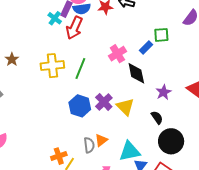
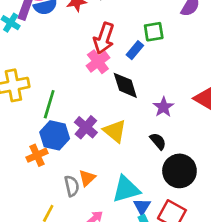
red arrow: (74, 28) -> (104, 38), moved
green line: (80, 68) -> (49, 104), moved
orange cross: (59, 156) -> (37, 155), moved

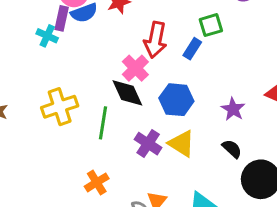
pink cross: (98, 62) -> (135, 68), moved
black diamond: (125, 85) -> (127, 93), moved
blue hexagon: (55, 135) -> (176, 100), moved

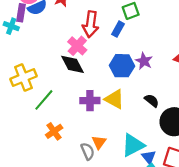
blue hexagon: (176, 100) -> (122, 66), moved
purple star: (233, 109) -> (144, 61), moved
green line: (103, 123) -> (44, 100), moved, turned 35
purple cross: (148, 144) -> (90, 101), turned -30

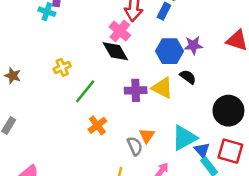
purple star: (144, 61) -> (193, 45), turned -30
yellow cross: (23, 78) -> (62, 67), size x0.6
black semicircle: (152, 101) -> (188, 77), moved

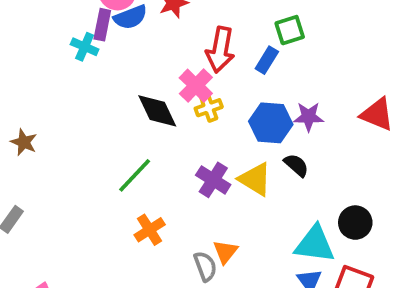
black diamond: (115, 51) -> (157, 111), moved
yellow cross: (62, 67) -> (209, 108), moved
purple cross: (136, 90) -> (213, 180), turned 30
black circle: (228, 111) -> (355, 223), size x0.7
cyan triangle: (184, 138) -> (315, 244), moved, turned 32

